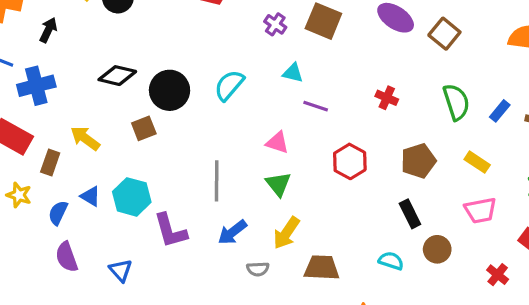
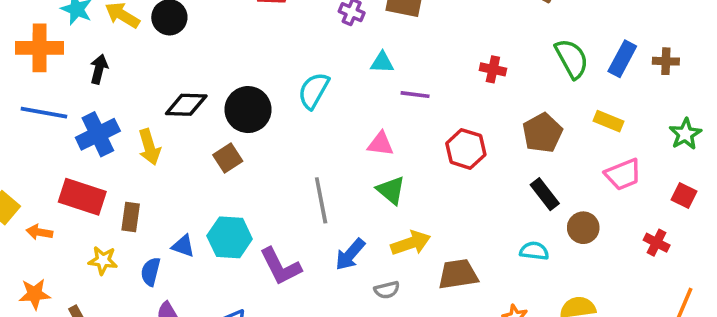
blue rectangle: (500, 111) -> (622, 59), size x1.4
yellow arrow: (85, 138) -> (149, 147), moved, turned -132
yellow arrow: (286, 233) -> (411, 243), turned -132

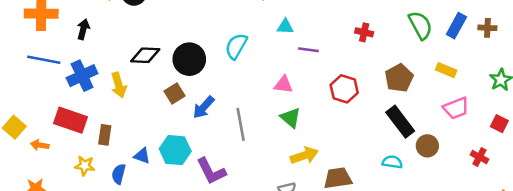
black rectangle: (545, 194) -> (400, 122), size x1.4
blue arrow: (350, 254) -> (204, 107), moved

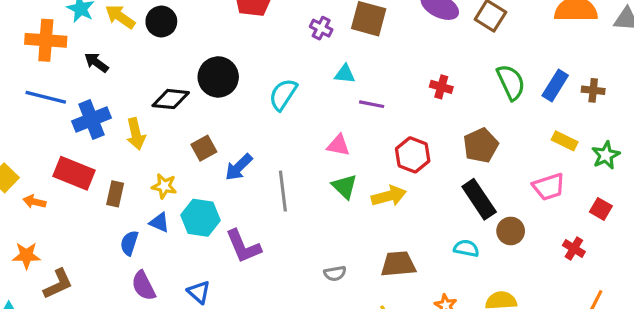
black arrow: (83, 29) -> (96, 63), turned -72
black circle: (189, 59) -> (218, 77), moved
yellow rectangle: (446, 70) -> (565, 141), moved
yellow arrow: (304, 156) -> (389, 196), moved
yellow star: (85, 166) -> (164, 186), moved

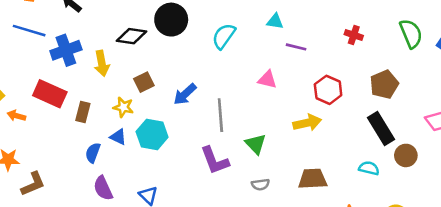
brown square: (204, 148) -> (144, 82), moved
green triangle: (345, 186) -> (256, 144), moved
purple L-shape: (243, 246) -> (215, 160), moved

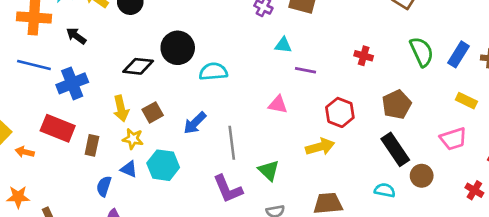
cyan semicircle: (224, 36) -> (213, 72), moved, turned 52
yellow arrow: (102, 63) -> (121, 108), moved

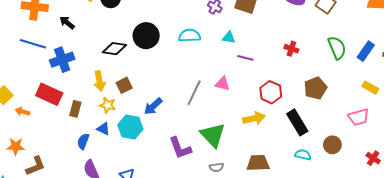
cyan semicircle: (213, 72) -> (190, 36), moved
blue arrow: (195, 123) -> (153, 106), moved
gray line: (232, 143) -> (194, 93), moved, turned 30
black rectangle: (395, 149) -> (297, 122), moved
green triangle: (269, 170) -> (213, 135), size x1.5

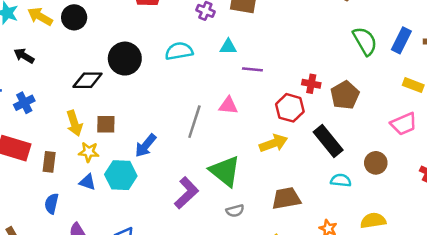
red cross: (291, 49) -> (311, 84), moved
blue cross: (62, 60) -> (24, 103), size x0.7
brown square: (124, 85) -> (106, 124), turned 35
blue semicircle: (83, 141) -> (52, 204), moved
purple L-shape: (180, 148) -> (186, 193), turned -105

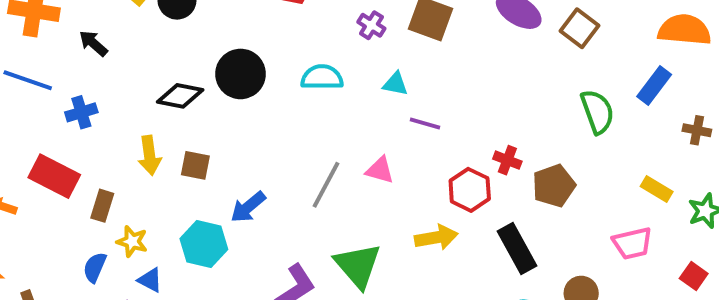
blue rectangle: (401, 40) -> (654, 86), moved
yellow star: (89, 152) -> (132, 241), moved
blue triangle: (87, 182) -> (150, 280), moved

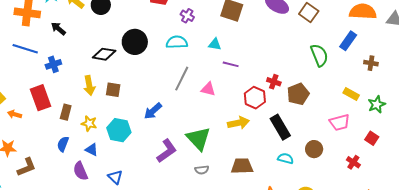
purple cross: (371, 25) -> (187, 16), moved
red rectangle: (54, 176) -> (41, 98), turned 45
gray line: (326, 185) -> (182, 79), moved
blue arrow: (248, 207) -> (153, 111), moved
yellow star: (132, 241) -> (89, 123), moved

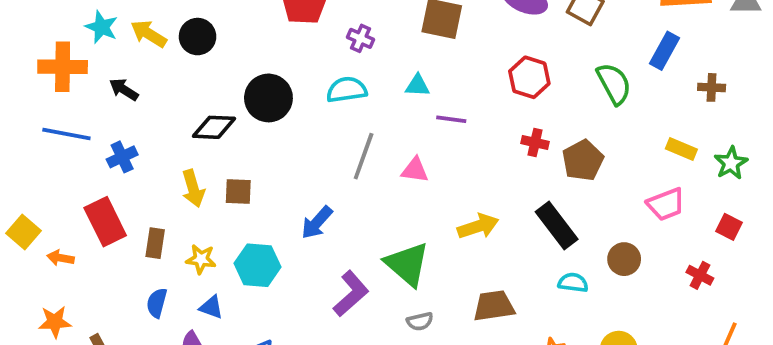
red hexagon: (255, 98) -> (529, 77), moved

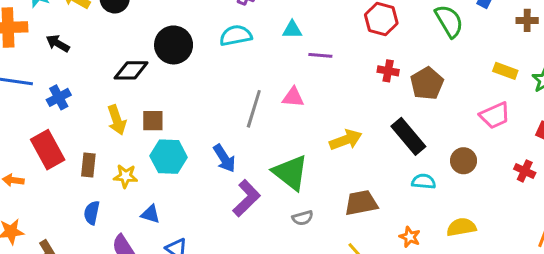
gray line: (364, 156) -> (254, 109), moved
blue arrow: (317, 222) -> (224, 158), moved, turned -72
cyan hexagon: (258, 265) -> (169, 157), moved
blue triangle: (211, 307) -> (150, 214), moved

